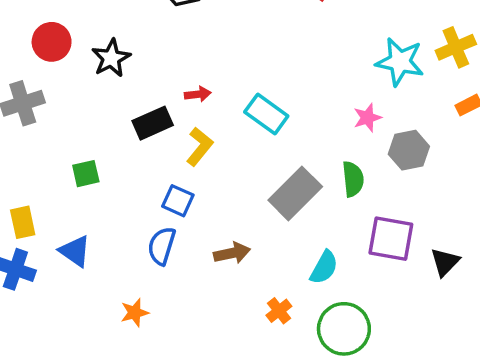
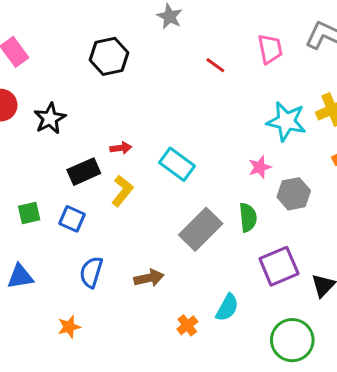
blue square: (178, 201) -> (72, 219), moved
purple square: (391, 239) -> (279, 266), turned -33
blue triangle: (75, 251) -> (20, 277), turned -44
cyan semicircle: (324, 267) -> (227, 308), moved
green circle: (344, 329) -> (292, 340), moved

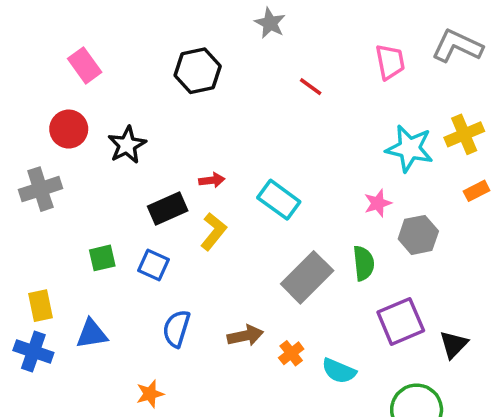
red line: (215, 65) -> (311, 87), moved
cyan semicircle: (227, 308) -> (339, 371), turned 84
orange cross: (187, 325) -> (291, 353), moved

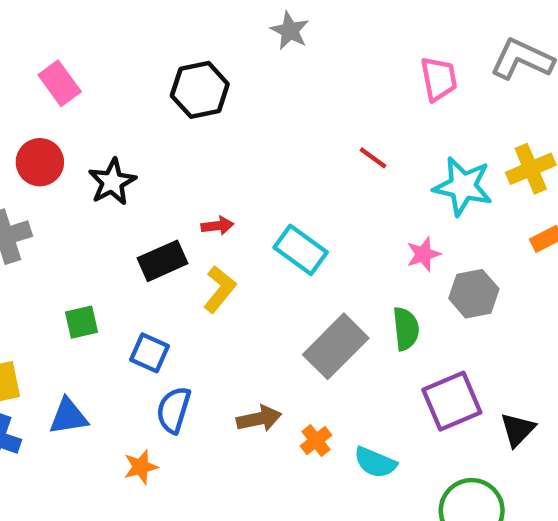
red line: (311, 87) -> (373, 158), moved
blue square: (153, 265) -> (149, 353), moved
orange star: (150, 394) -> (141, 467), moved

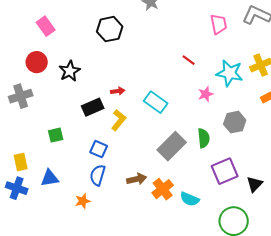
pink star: (423, 254) -> (206, 94), moved
blue square: (149, 353) -> (99, 149), moved
orange cross: (316, 441) -> (163, 189), size x1.5

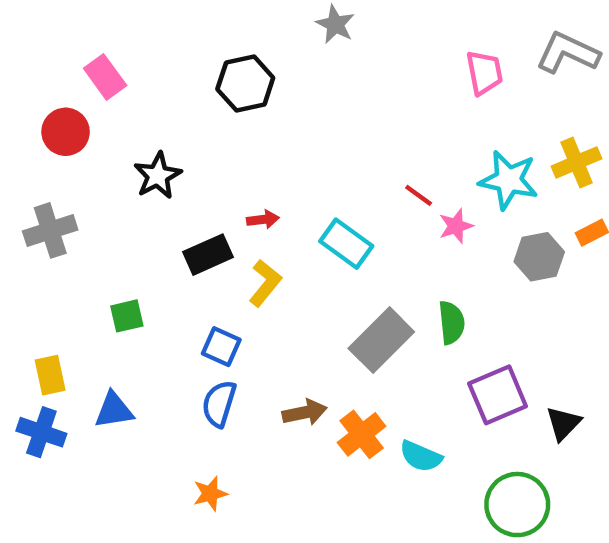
red line: (189, 60) -> (419, 195), moved
red circle: (37, 62) -> (66, 132), moved
gray hexagon: (235, 122) -> (539, 257), moved
orange star: (83, 201) -> (210, 494), moved

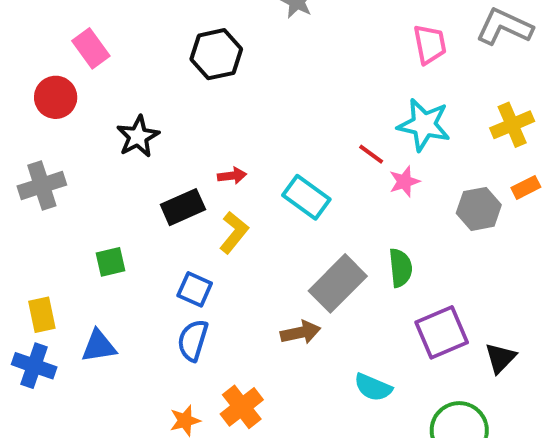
cyan star: (508, 180) -> (424, 125), moved
brown arrow: (305, 412) -> (301, 332), moved
orange cross: (362, 434) -> (242, 407), moved

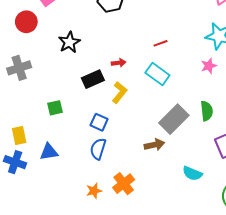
red line: (371, 154) -> (161, 43), moved, turned -56

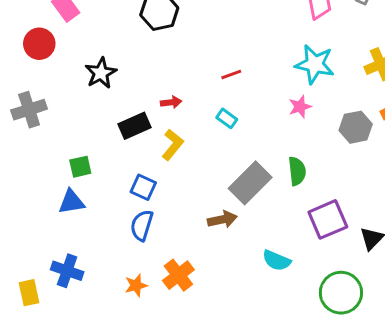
cyan rectangle: (157, 74) -> (227, 118), size x0.6
yellow rectangle: (19, 136) -> (29, 293), moved
blue triangle: (49, 152) -> (71, 202), moved
blue cross: (15, 162) -> (67, 271), moved

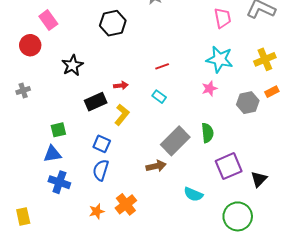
gray cross: (29, 110) -> (23, 91), size x0.6
blue cross: (67, 271) -> (59, 182), moved

